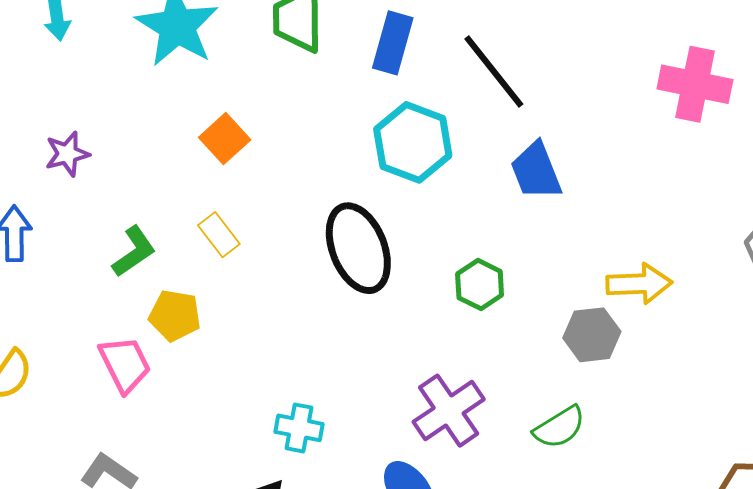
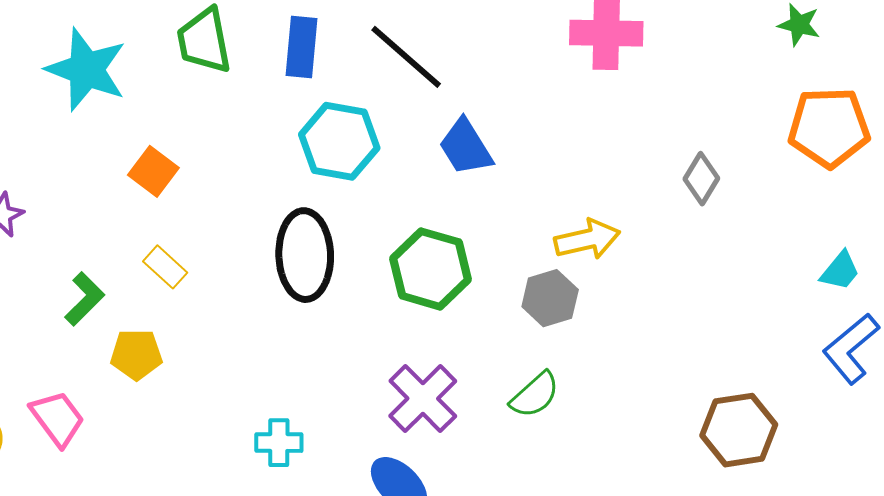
black ellipse: (358, 248) -> (305, 255), turned 30
green hexagon: (480, 285) -> (431, 269), size x1.6
pink trapezoid: (125, 364) -> (57, 418), moved

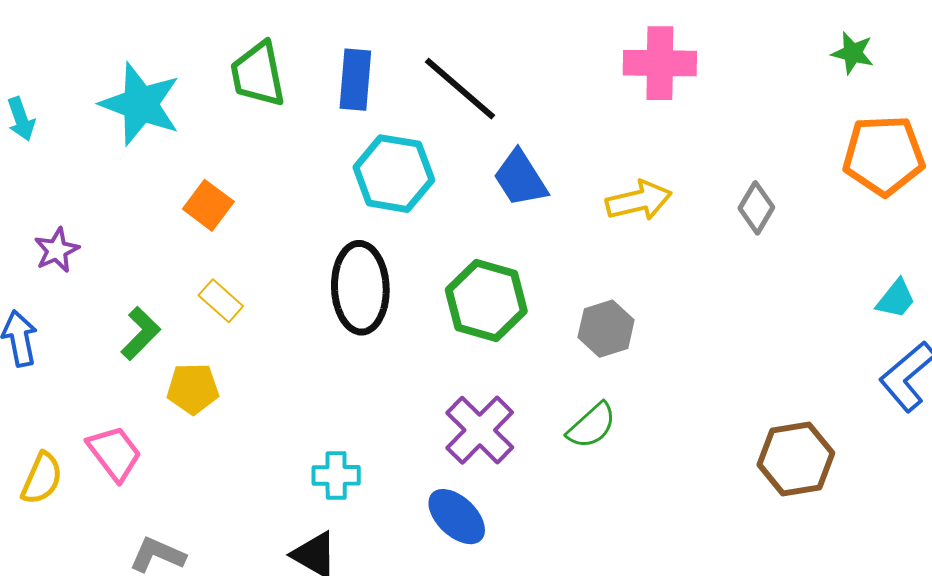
yellow arrow: (587, 239) -> (639, 201), moved

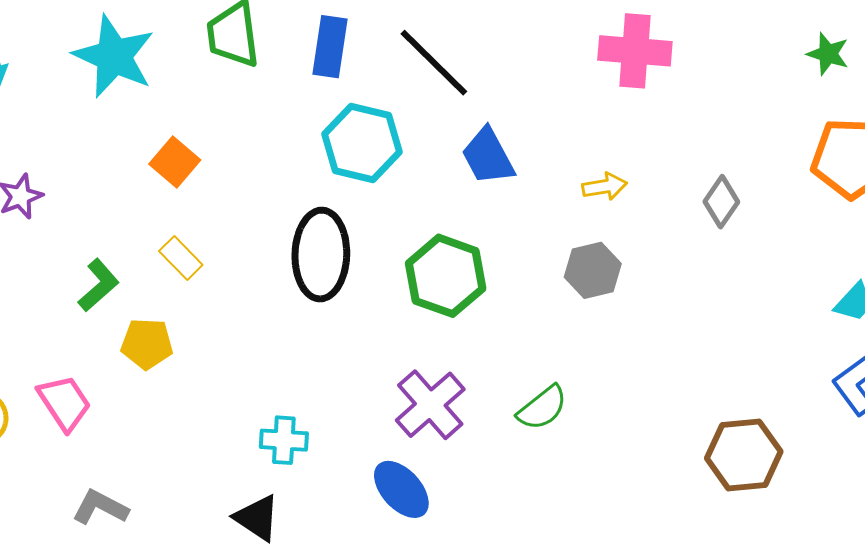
yellow arrow: (639, 201) -> (605, 187), size x0.7
gray hexagon: (606, 329) -> (593, 270), moved

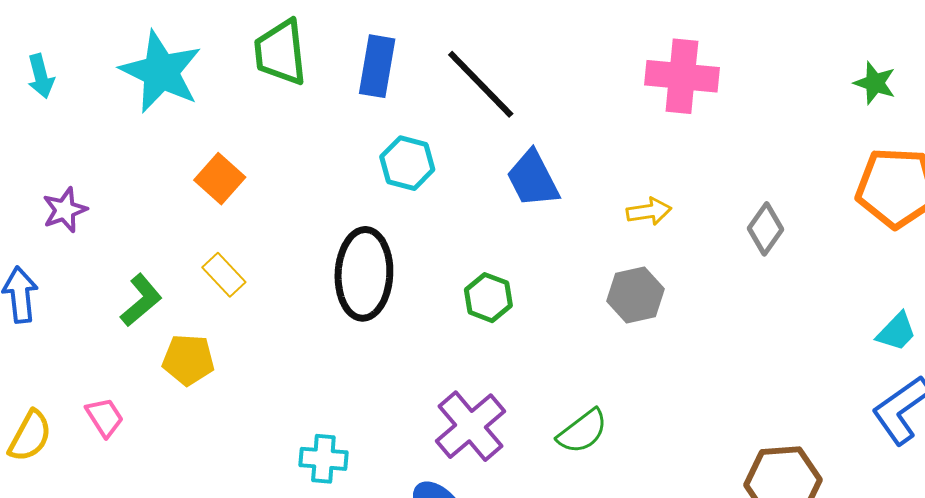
cyan hexagon: (362, 143) -> (407, 163), size x0.7
green hexagon: (446, 276) -> (488, 298), size x0.6
pink trapezoid: (64, 403) -> (105, 417), size x0.7

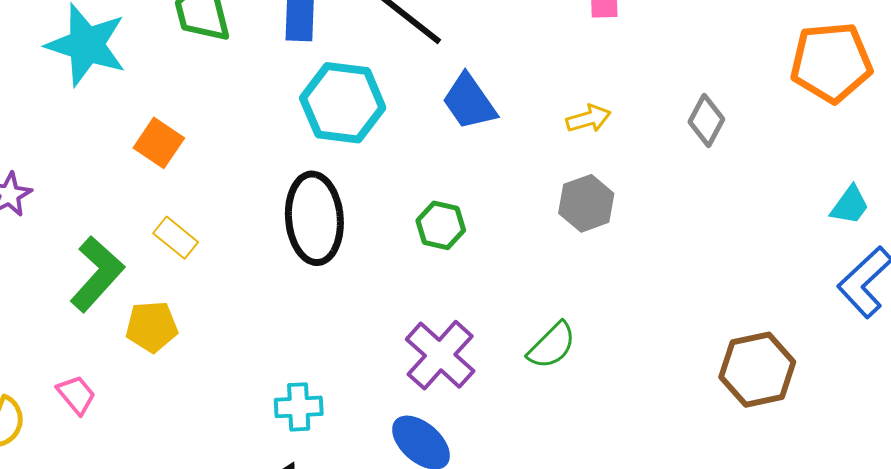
cyan hexagon: (407, 163) -> (343, 103), size x1.5
green L-shape: (141, 300) -> (97, 274), size x1.4

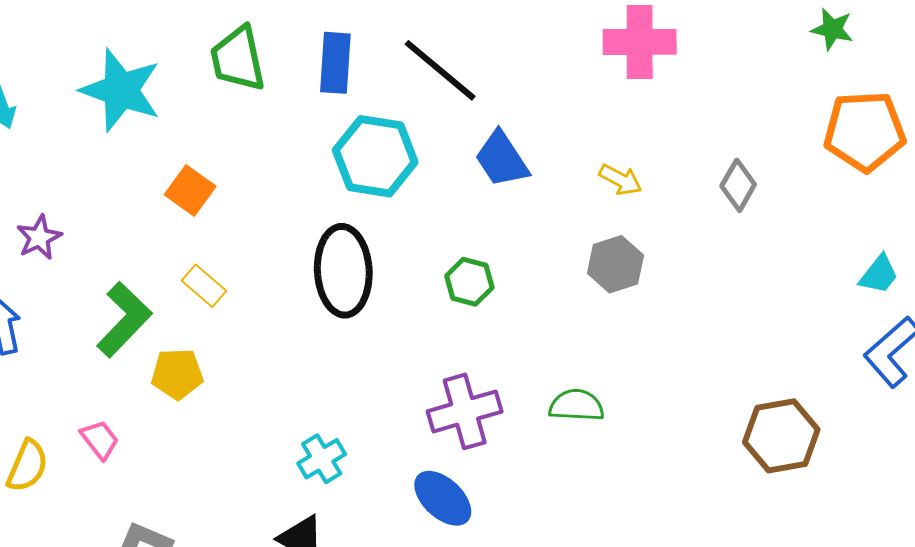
yellow arrow: (589, 119) -> (620, 180), turned 42
green semicircle: (552, 346) -> (576, 405), turned -134
purple cross: (440, 355) -> (465, 411), turned 30
cyan cross: (299, 407) -> (322, 459), turned -30

